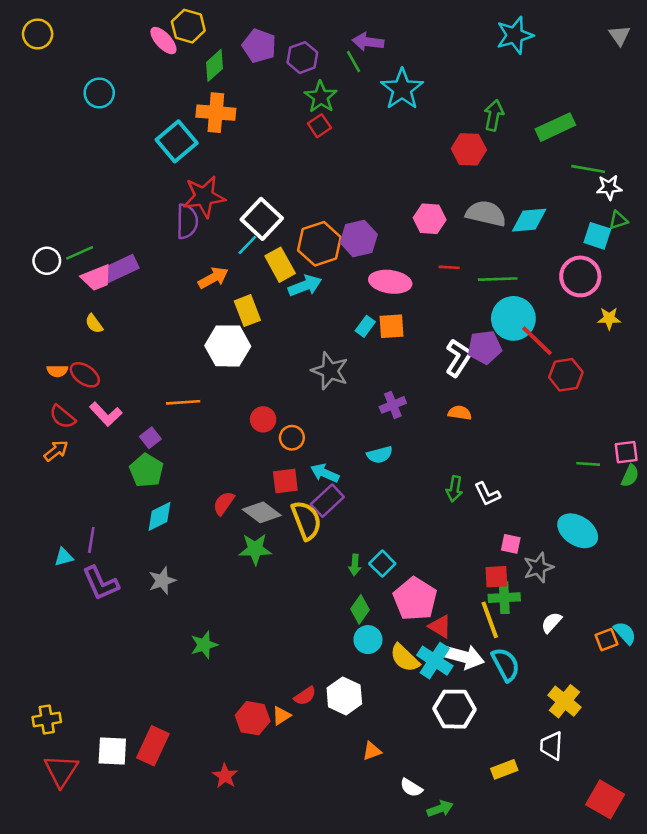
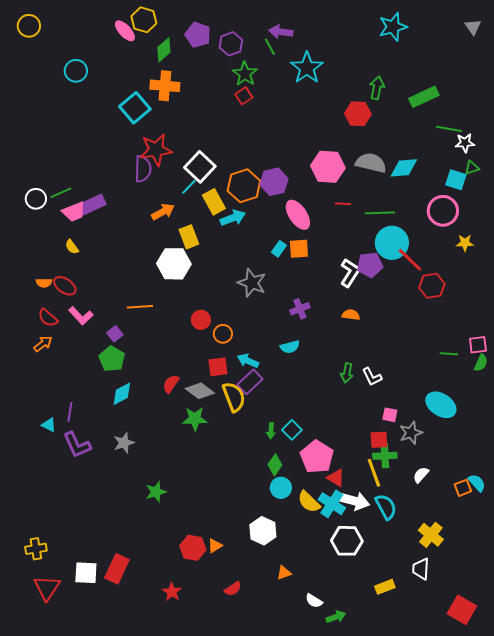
pink hexagon: (430, 219) -> (328, 167), size x1.4
pink ellipse: (390, 282) -> (298, 215), turned 48
cyan triangle: (64, 557) -> (49, 425), turned 42
red semicircle: (305, 696) -> (233, 589), moved

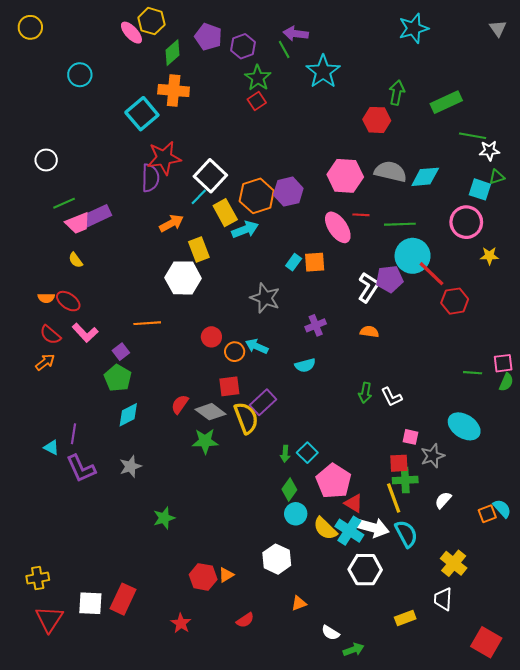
white circle: (36, 199) -> (46, 160), moved
pink ellipse: (298, 215) -> (338, 227), moved
cyan arrow: (248, 361) -> (257, 346), moved

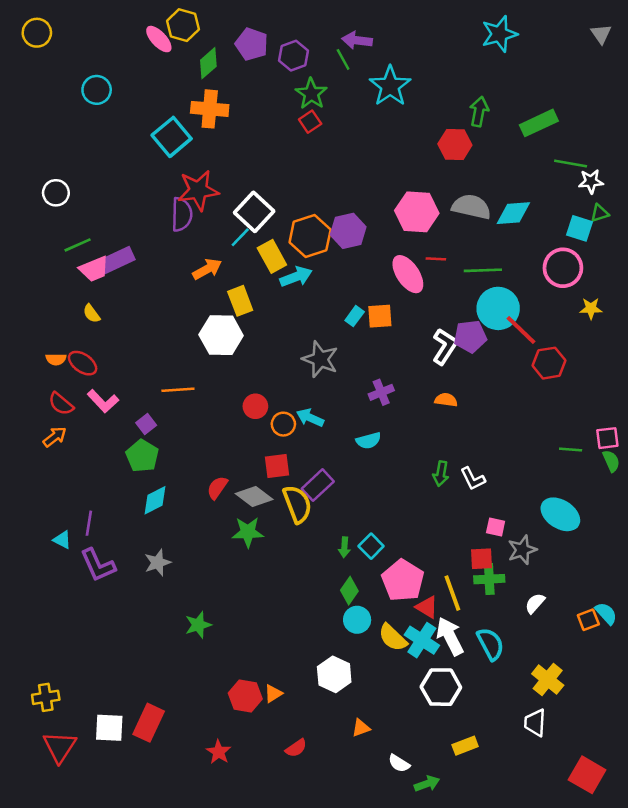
green semicircle: (506, 382) -> (611, 461), turned -48
yellow line: (394, 498) -> (452, 593), moved
white arrow: (373, 527) -> (450, 636), turned -132
yellow rectangle: (405, 618) -> (465, 746), moved

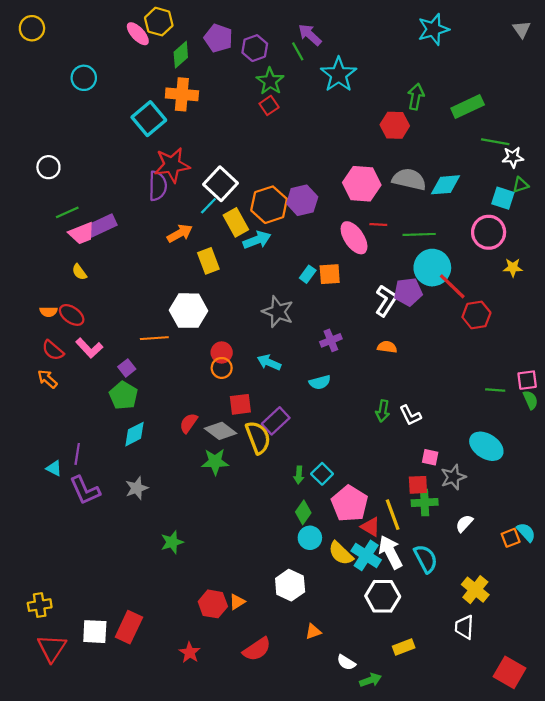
purple arrow: (357, 40) -> (310, 35), turned 35
white hexagon: (221, 335) -> (189, 311), moved
orange circle: (283, 424) -> (222, 368), moved
orange arrow: (55, 437) -> (47, 379), turned -100
red semicircle: (296, 748) -> (257, 649), size x1.5

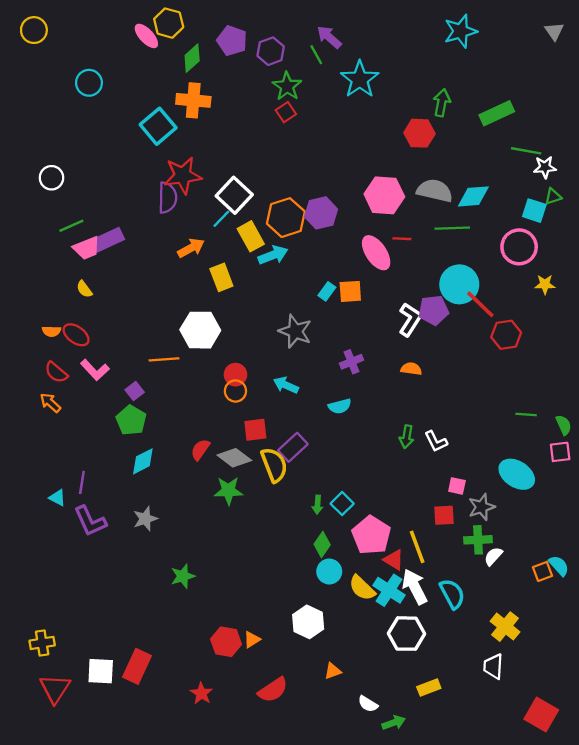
green line: (419, 234) -> (452, 228), moved
pink square: (527, 380) -> (560, 452), moved
green cross: (425, 502) -> (478, 540), moved

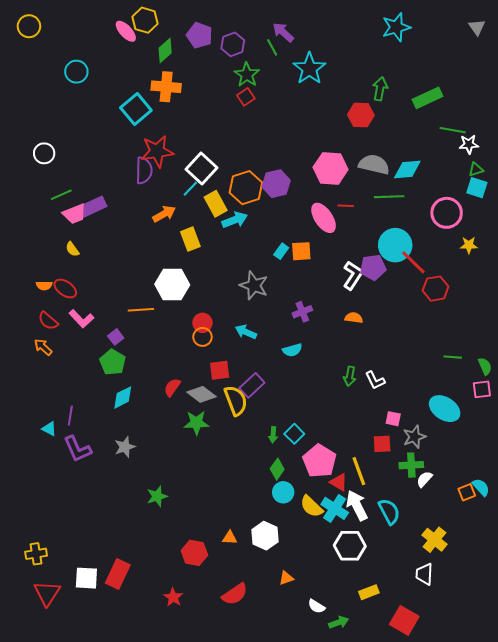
cyan square: (534, 211) -> (477, 188), moved
orange triangle: (252, 639) -> (230, 538), moved, turned 35
red square: (541, 714) -> (404, 620), moved

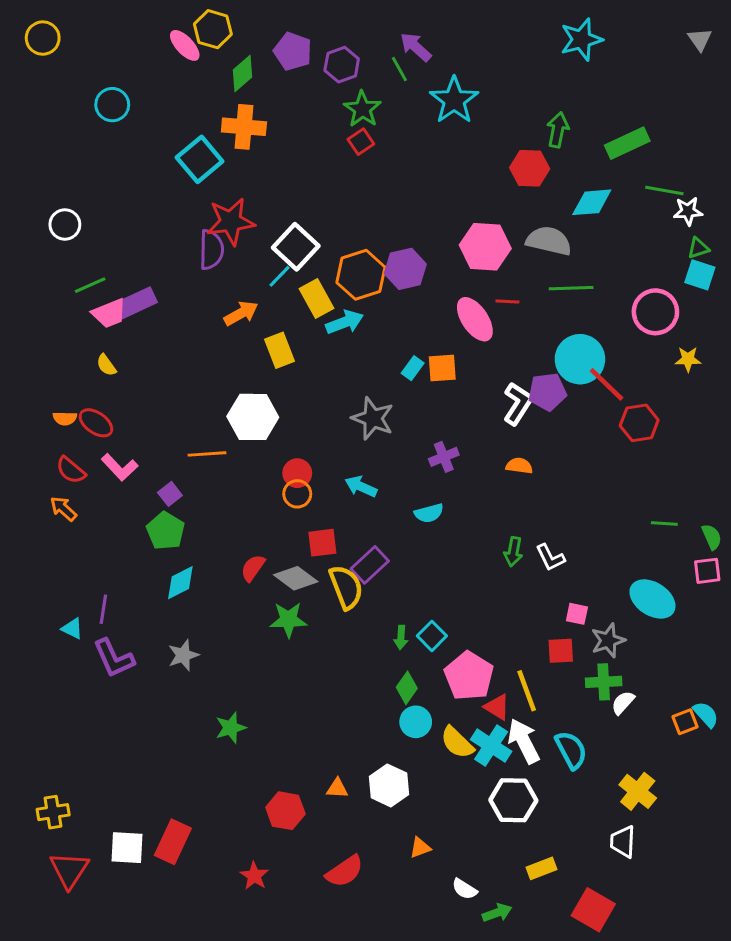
cyan diamond: (407, 169) -> (592, 202), moved

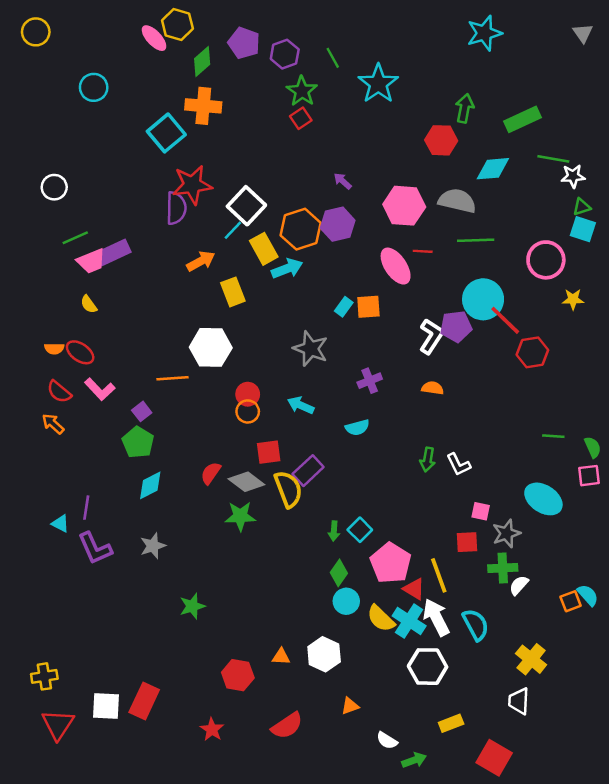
purple arrow: (416, 47) -> (343, 181), moved, size x0.7

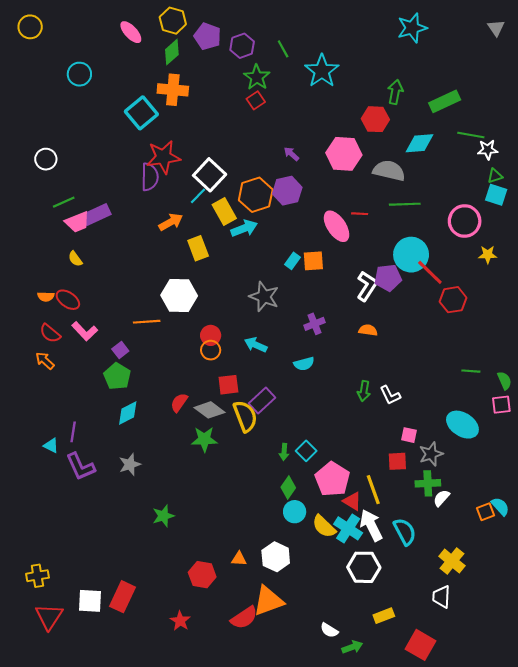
yellow hexagon: (177, 25) -> (173, 21), moved
pink hexagon: (404, 206) -> (344, 154), moved
orange triangle: (350, 706) -> (268, 601), moved, size x2.0

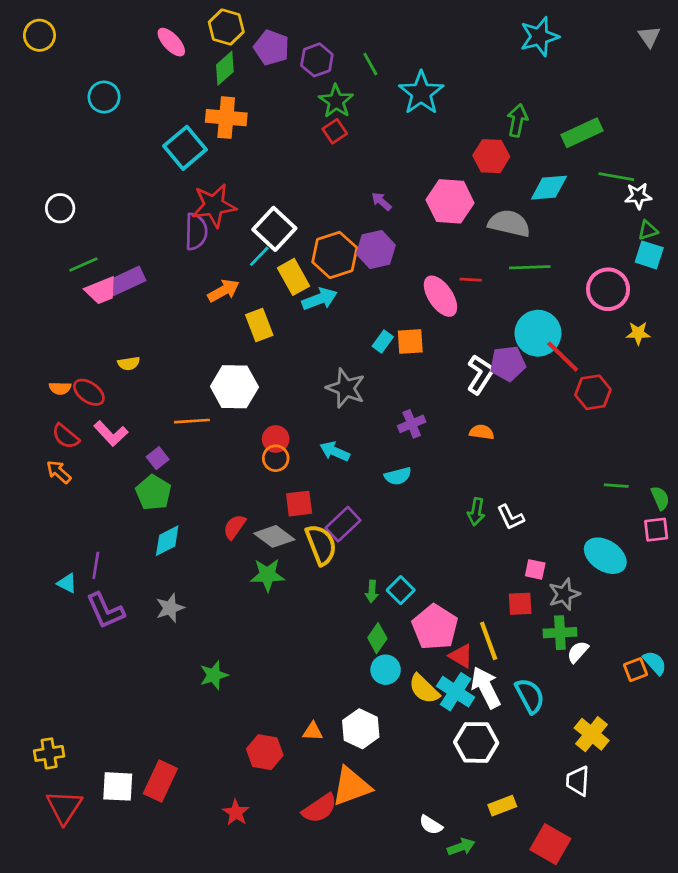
yellow semicircle: (75, 259) -> (129, 363), moved, turned -63

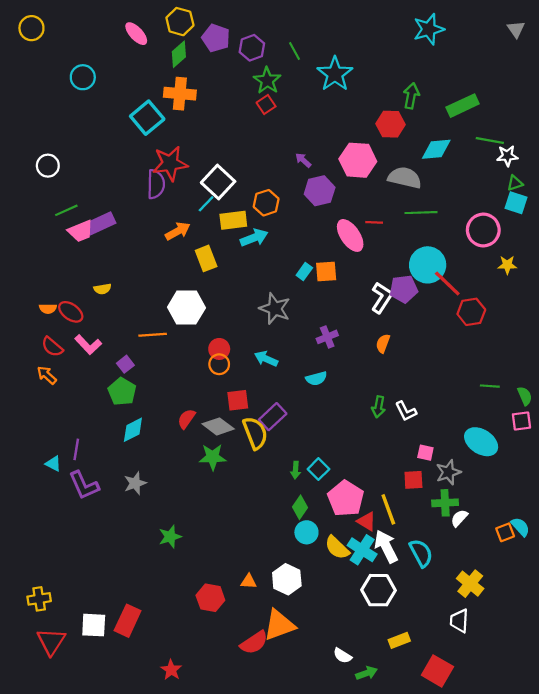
purple hexagon: (376, 249) -> (320, 191), moved
orange hexagon: (335, 255) -> (266, 203), size x0.7
yellow rectangle: (294, 277) -> (233, 220), turned -68
orange semicircle: (482, 432) -> (383, 344), turned -78
red star: (236, 813) -> (171, 670), moved

